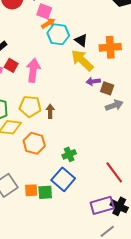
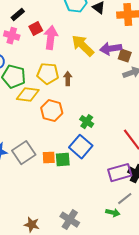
yellow arrow: (82, 60) -> (83, 46), moved
red square: (11, 65) -> (36, 29), moved, turned 32
purple arrow: (93, 81) -> (111, 49), size x1.5
green cross: (69, 154) -> (87, 122), turned -32

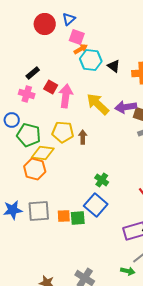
red square: (36, 29) -> (51, 87), turned -32
orange hexagon: (52, 111) -> (35, 169), moved
gray square: (24, 153) -> (39, 211), turned 30

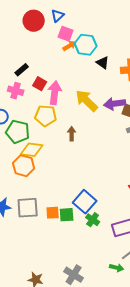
cyan hexagon: (91, 60) -> (86, 45), moved
yellow pentagon: (63, 132) -> (46, 116), moved
green cross: (102, 180) -> (93, 220), moved

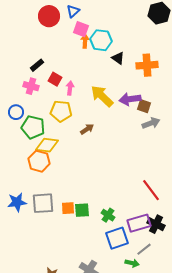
orange arrow: (70, 46) -> (85, 41), turned -56
pink arrow: (55, 93) -> (70, 88), size x0.6
brown arrow: (72, 134) -> (87, 129), turned 56
blue square: (85, 202) -> (117, 238), moved, turned 30

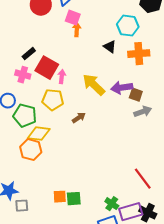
cyan hexagon: (101, 40) -> (128, 26), moved
red square: (55, 79) -> (47, 68), size x1.6
gray square: (43, 203) -> (22, 206), moved, size x0.6
green cross: (108, 215) -> (112, 204), moved

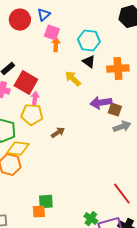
cyan hexagon: (128, 26) -> (89, 41), moved
pink arrow: (62, 77) -> (35, 99), moved
yellow arrow: (94, 85) -> (73, 79), moved, size x0.7
green square: (74, 199) -> (46, 202), moved

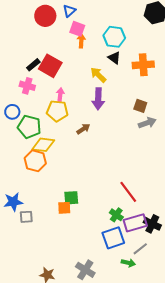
red square: (26, 83) -> (50, 66), moved
purple arrow: (101, 103) -> (98, 99), moved, turned -80
red line: (122, 194) -> (128, 192), moved

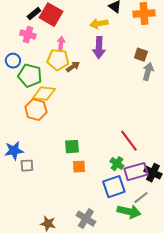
yellow arrow: (98, 75) -> (99, 24), turned -54
gray arrow: (147, 123) -> (148, 72), turned -54
brown arrow: (83, 129) -> (73, 67), moved
orange square: (64, 208) -> (79, 167), moved
green arrow: (128, 263) -> (129, 212), size x1.6

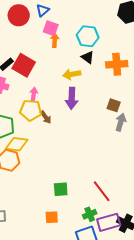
brown arrow: (73, 67) -> (46, 117), turned 88
green square: (72, 147) -> (61, 189), moved
green cross: (117, 164) -> (90, 214), turned 32

